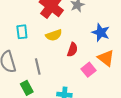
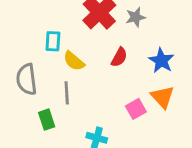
yellow semicircle: (54, 35) -> (74, 61), moved, turned 49
red semicircle: (72, 50) -> (119, 57), moved

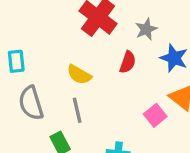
gray star: (136, 17) -> (146, 29), moved
cyan rectangle: (53, 41) -> (16, 61), moved

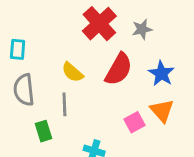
gray star: (146, 29) -> (142, 29), moved
red semicircle: (128, 62) -> (119, 69), size x1.6

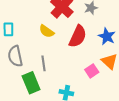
yellow semicircle: (72, 72) -> (47, 31), moved
green rectangle: (43, 131) -> (31, 83), size x1.5

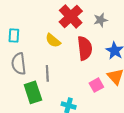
red semicircle: (78, 36) -> (85, 48), turned -35

